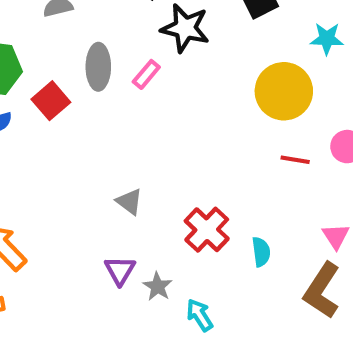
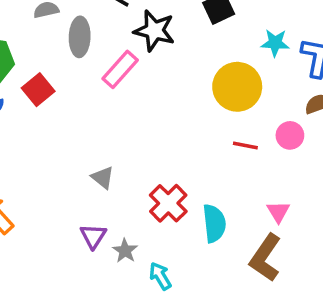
gray ellipse: (98, 67) -> (80, 37), moved
pink rectangle: (146, 74) -> (120, 69), size x1.5
cyan semicircle: (261, 252) -> (214, 223), size x1.5

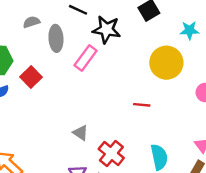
red line: (245, 146) -> (142, 105), moved
red cross: (168, 203) -> (111, 154), moved

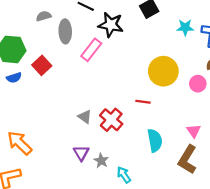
yellow circle: (166, 63) -> (163, 71), moved
red line: (142, 105) -> (143, 102), moved
red cross: (111, 154) -> (111, 120), moved

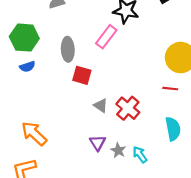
gray ellipse: (65, 31) -> (68, 49), moved
red square: (42, 65) -> (82, 75), moved, turned -30
red line: (143, 102) -> (170, 89), moved
cyan arrow: (124, 175) -> (140, 155), moved

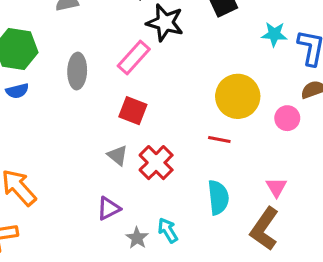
red square: (82, 75) -> (133, 111), moved
purple triangle: (98, 143) -> (109, 208), turned 30
gray star: (118, 150) -> (137, 238), moved

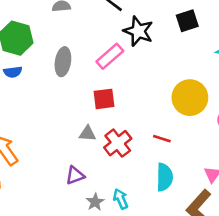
red square: (133, 111) -> (104, 99), turned -35
red line: (219, 139) -> (162, 139), moved
gray triangle: (118, 155) -> (87, 134), turned -42

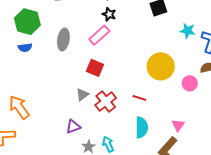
black star: (138, 31) -> (109, 14), moved, size x0.6
red square: (104, 99) -> (95, 68), turned 30
gray triangle: (87, 134) -> (82, 94), turned -40

